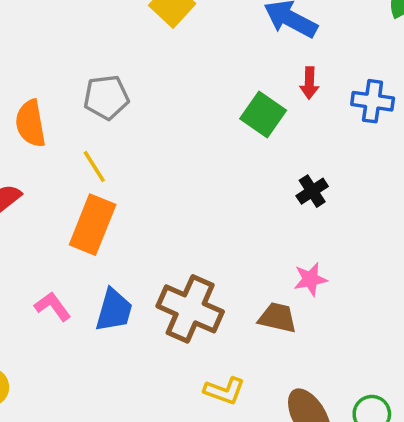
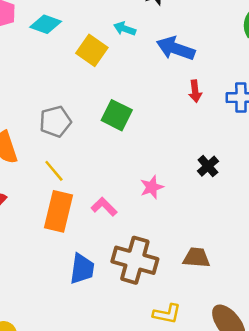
green square: (263, 114) -> (117, 115), moved
pink star: (310, 279) -> (152, 187), moved
pink L-shape: (53, 306) -> (104, 207), moved

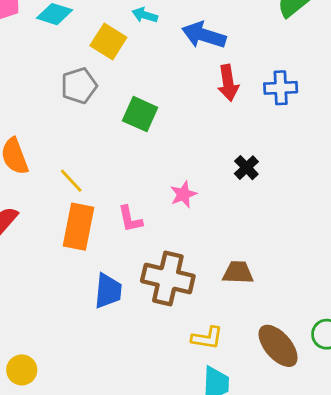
red arrow: (195, 91) -> (228, 83), size x1.4
gray pentagon: (55, 121) -> (79, 86), moved
pink L-shape: (104, 207) -> (130, 219), turned -145

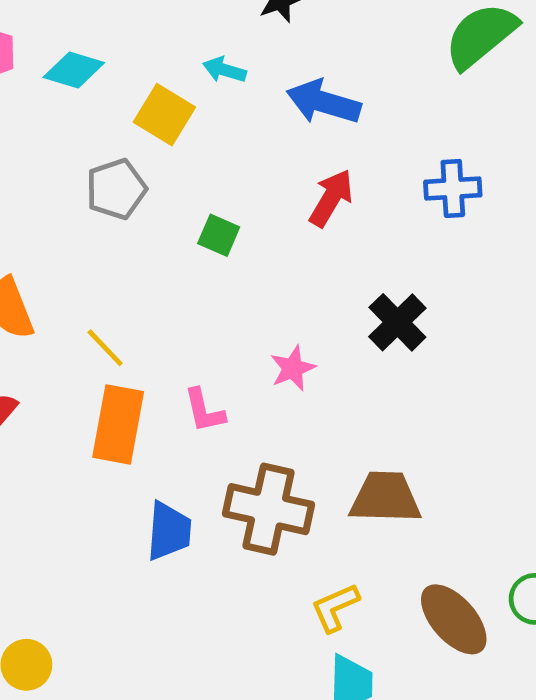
red arrow: (228, 83) -> (331, 198), moved, turned -140
green square: (140, 114) -> (219, 235), size x0.7
black cross: (246, 168) -> (397, 322), size x1.4
brown trapezoid: (238, 272) -> (385, 498), size x1.4
yellow L-shape: (207, 338) -> (335, 608), turned 148

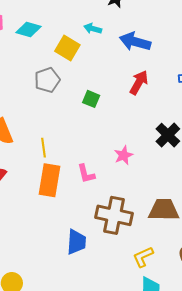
yellow line: (105, 348) -> (43, 148), turned 36
blue trapezoid: (169, 531) -> (76, 242), moved

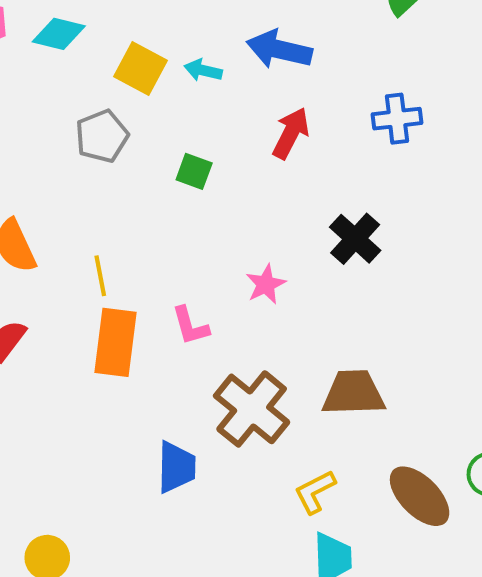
cyan arrow: (93, 29) -> (203, 70), moved
brown cross: (114, 215) -> (252, 409), turned 30

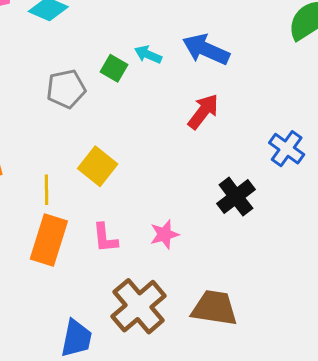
yellow square: (140, 68) -> (98, 166), moved
blue cross: (397, 119) -> (287, 149), moved, turned 32
green square: (194, 171) -> (114, 68), moved
pink star: (266, 284) -> (164, 234), moved

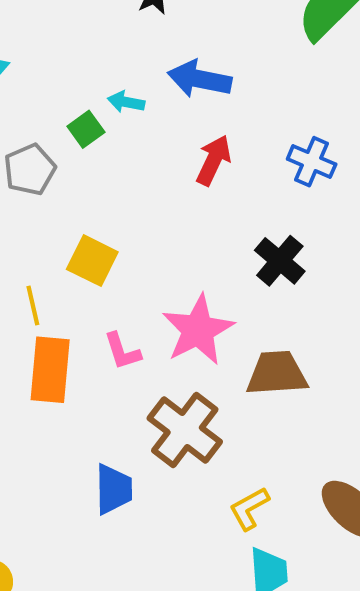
green square: (114, 68) -> (86, 129), turned 36
blue cross: (287, 149) -> (312, 162), moved
pink star: (164, 234) -> (198, 330), size x1.8
brown trapezoid: (214, 308) -> (277, 373), moved

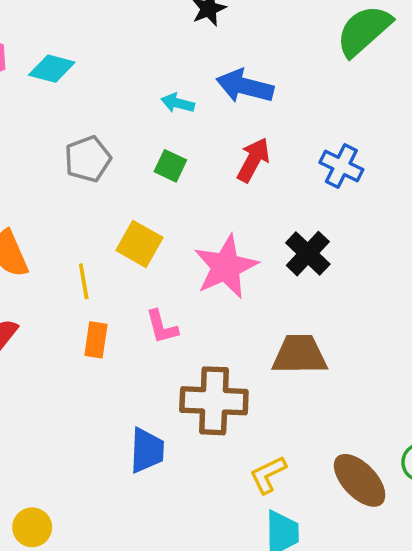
green square: (86, 129) -> (170, 166), moved, turned -32
pink star: (198, 330) -> (226, 267), moved
orange rectangle: (50, 370) -> (96, 340), size x0.6
brown cross: (185, 430) -> (214, 401), turned -38

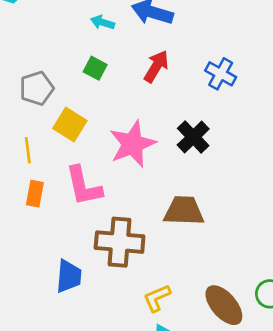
gray pentagon: (88, 159) -> (37, 88), moved
pink L-shape: (162, 327) -> (84, 186), size x1.6

